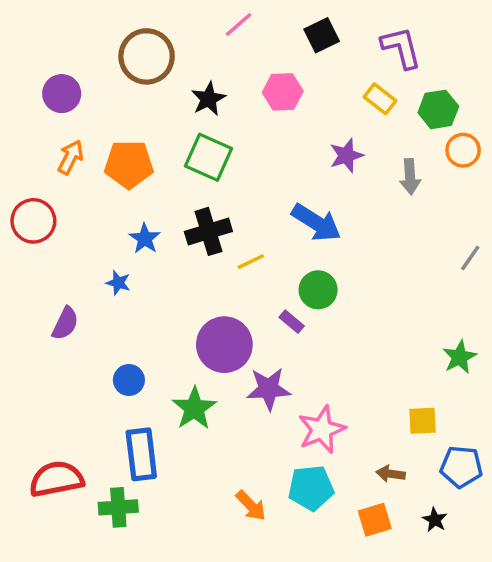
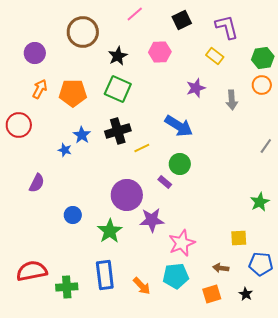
green hexagon: (438, 109) -> (263, 58), moved
blue star: (118, 283) -> (65, 150), moved
blue rectangle: (141, 454) -> (105, 275), moved

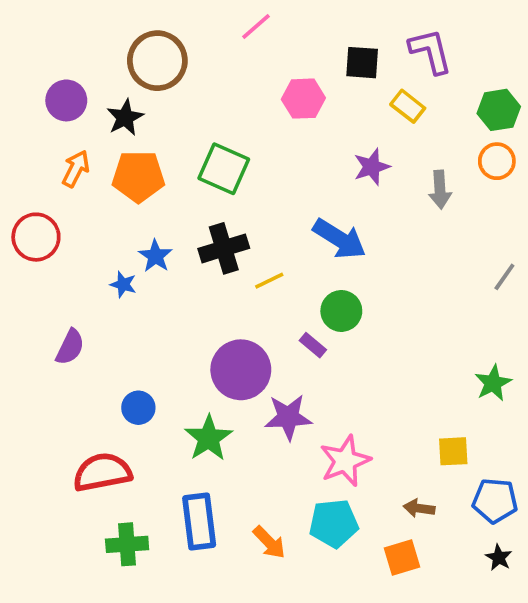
black square: (182, 20) -> (362, 63), moved, turned 30
black star: (118, 56) -> (125, 118), moved
red semicircle: (32, 271) -> (102, 472), moved
black star: (246, 294) -> (499, 558), moved

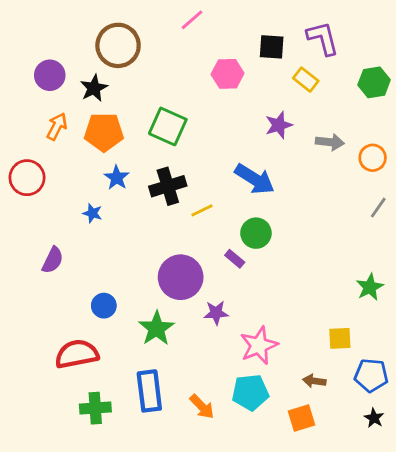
orange circle: (497, 161) -> (373, 158), moved
gray arrow: (440, 190) -> (330, 142), turned -80
blue star: (155, 256) -> (117, 178), moved
purple star: (288, 417) -> (216, 313), size x0.7

